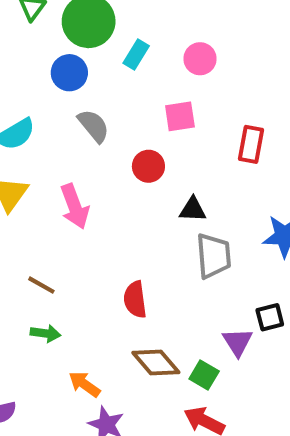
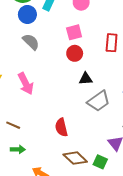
blue circle: (69, 73) -> (27, 14), moved
red circle: (148, 166) -> (75, 53), moved
gray trapezoid: (214, 256) -> (99, 101), turned 65

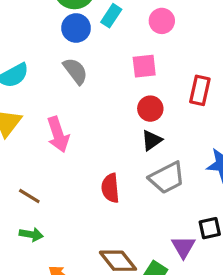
red circle: (75, 53) -> (150, 109), moved
black triangle: (86, 79) -> (152, 140), turned -40
red semicircle: (61, 127) -> (110, 188), moved

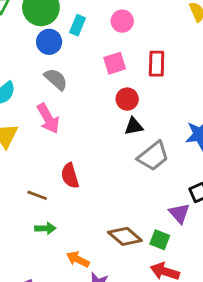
red rectangle: (200, 90) -> (157, 64), moved
pink arrow: (58, 134) -> (48, 118), moved
black triangle: (152, 140) -> (134, 126), turned 36
red semicircle: (110, 188) -> (70, 176), moved

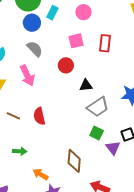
red circle: (127, 99) -> (66, 65), moved
brown line: (37, 195) -> (13, 116), moved
brown diamond: (125, 236) -> (74, 161), turned 50
green square: (160, 240) -> (97, 133), moved

